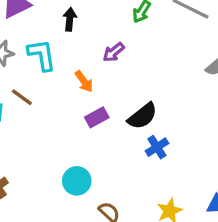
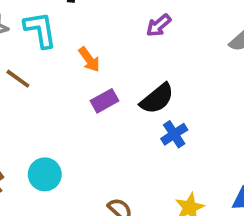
purple arrow: (114, 52) -> (159, 25), moved
cyan circle: (77, 181) -> (45, 174), moved

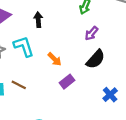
brown line: (18, 79) -> (19, 85), moved
black semicircle: (157, 99) -> (96, 59), moved

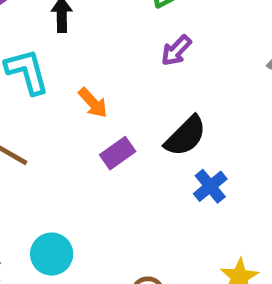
black semicircle: (96, 59) -> (186, 136), moved

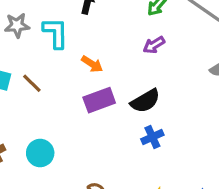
orange arrow: (93, 103) -> (92, 64), turned -30
purple rectangle: (118, 153) -> (99, 100), size x1.4

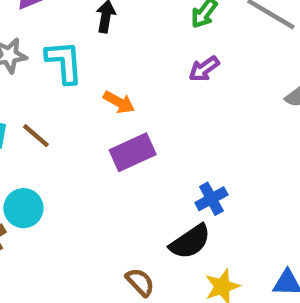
black semicircle: (145, 101) -> (190, 242), moved
cyan circle: (40, 153) -> (23, 208), moved

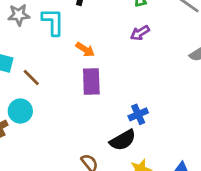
brown line: (36, 136) -> (31, 78), moved
purple rectangle: (133, 152) -> (91, 81), turned -72

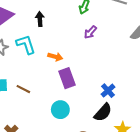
cyan circle: (20, 111) -> (60, 110), moved

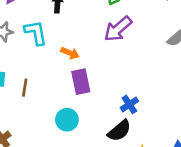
purple arrow: (90, 32) -> (118, 29), size x1.6
brown line: (23, 89) -> (25, 88), turned 64

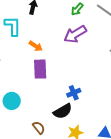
cyan circle: (67, 120) -> (12, 101), moved

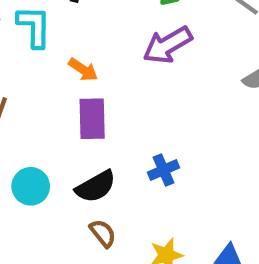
black semicircle: (63, 111) -> (96, 187), moved
brown semicircle: (39, 128) -> (103, 233), moved

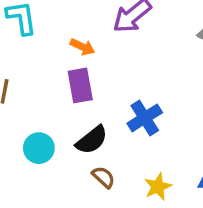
orange arrow: (83, 70) -> (82, 47), moved
blue cross: (163, 170) -> (145, 118), size x1.4

